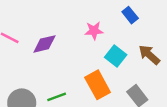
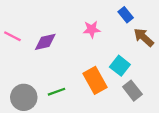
brown arrow: (149, 55) -> (144, 37), moved
cyan square: (116, 56) -> (120, 66), moved

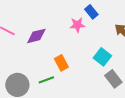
blue rectangle: (126, 15) -> (91, 12), moved
orange rectangle: (95, 80) -> (61, 63), moved, size x0.7

